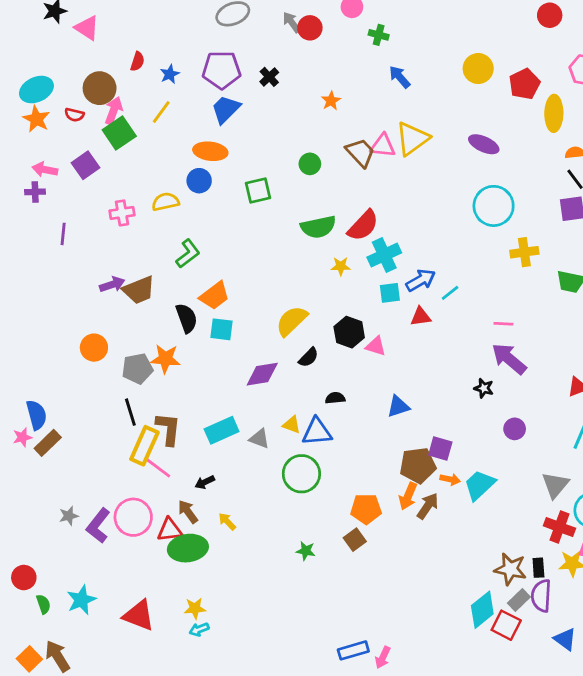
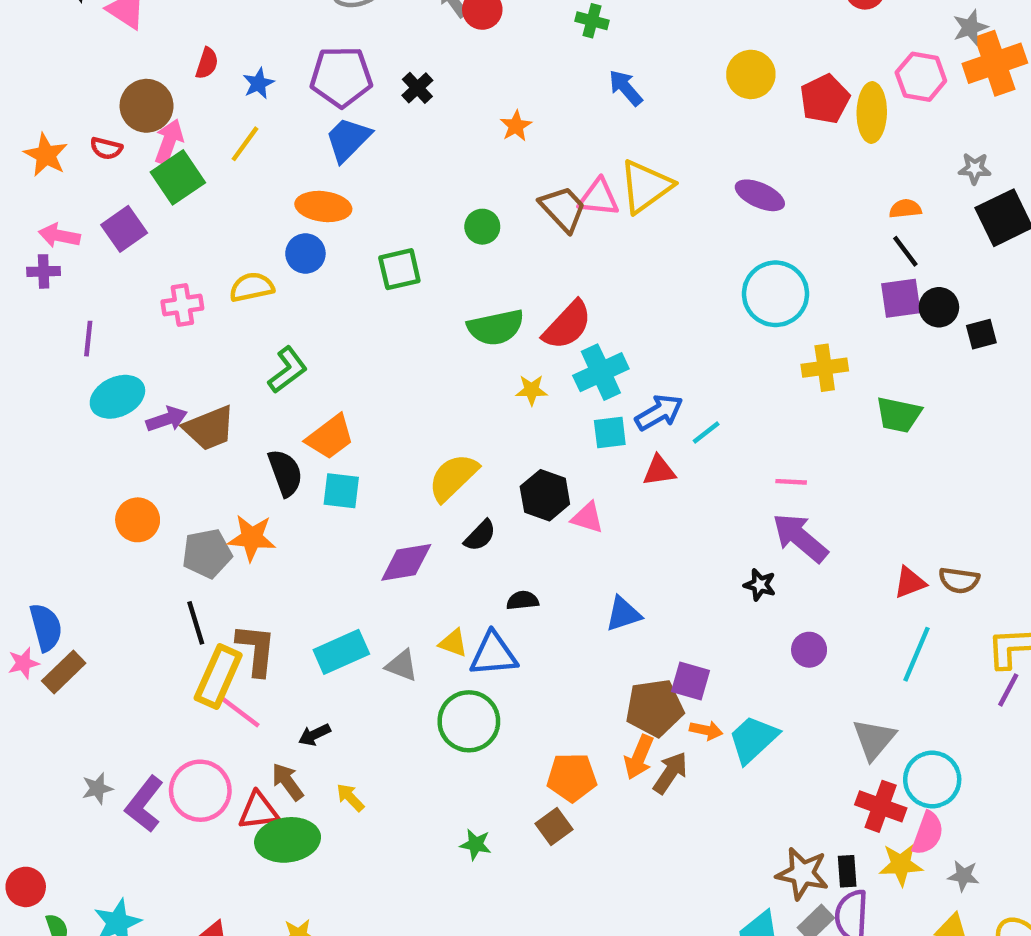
cyan ellipse: (36, 90) -> (117, 397), moved
yellow ellipse: (554, 113) -> (872, 112), moved

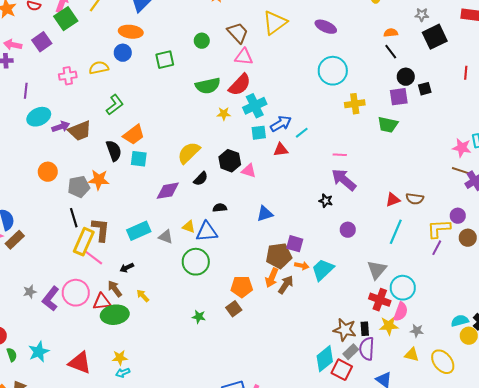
pink triangle: (599, 198) -> (244, 57), moved
purple square: (901, 298) -> (399, 97), moved

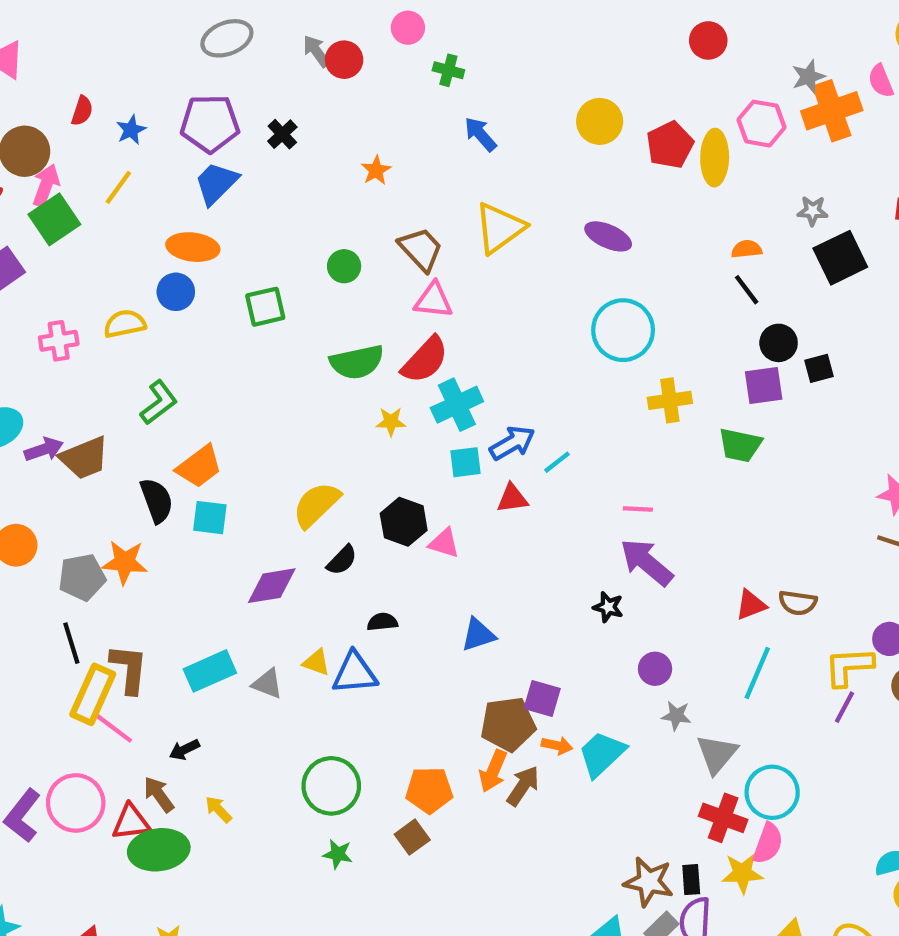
green circle: (196, 262) -> (331, 786), moved
gray star: (417, 331) -> (676, 716), moved

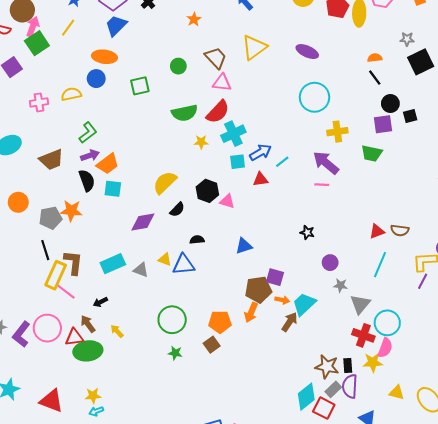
purple arrow: (44, 449) -> (90, 155), moved
purple arrow: (646, 562) -> (326, 163), moved
brown arrow: (523, 786) -> (290, 322), moved

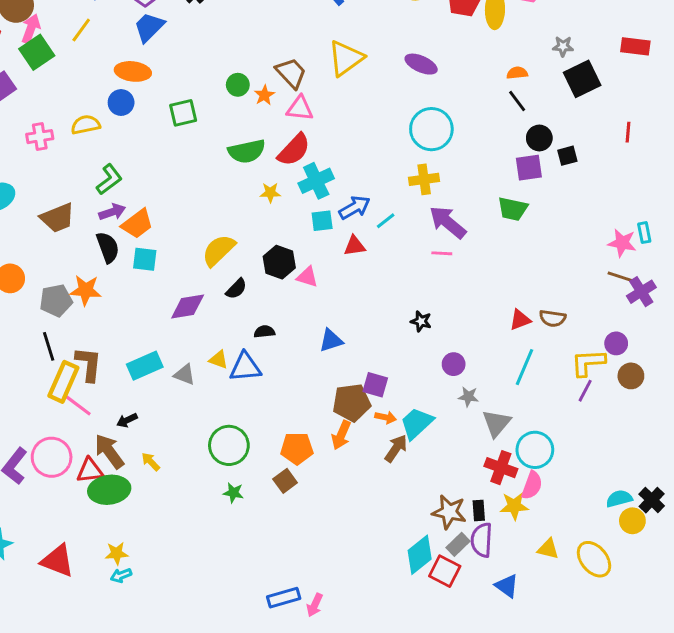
orange star: (194, 19) -> (264, 95), moved
yellow cross: (337, 132) -> (424, 179), moved
brown arrow: (88, 324) -> (109, 451), size x1.4

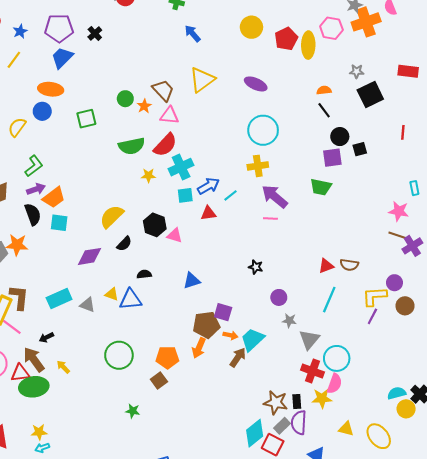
yellow semicircle: (86, 125) -> (17, 127), turned -42
cyan rectangle: (644, 233) -> (414, 188), moved
green star: (233, 493) -> (133, 411), moved

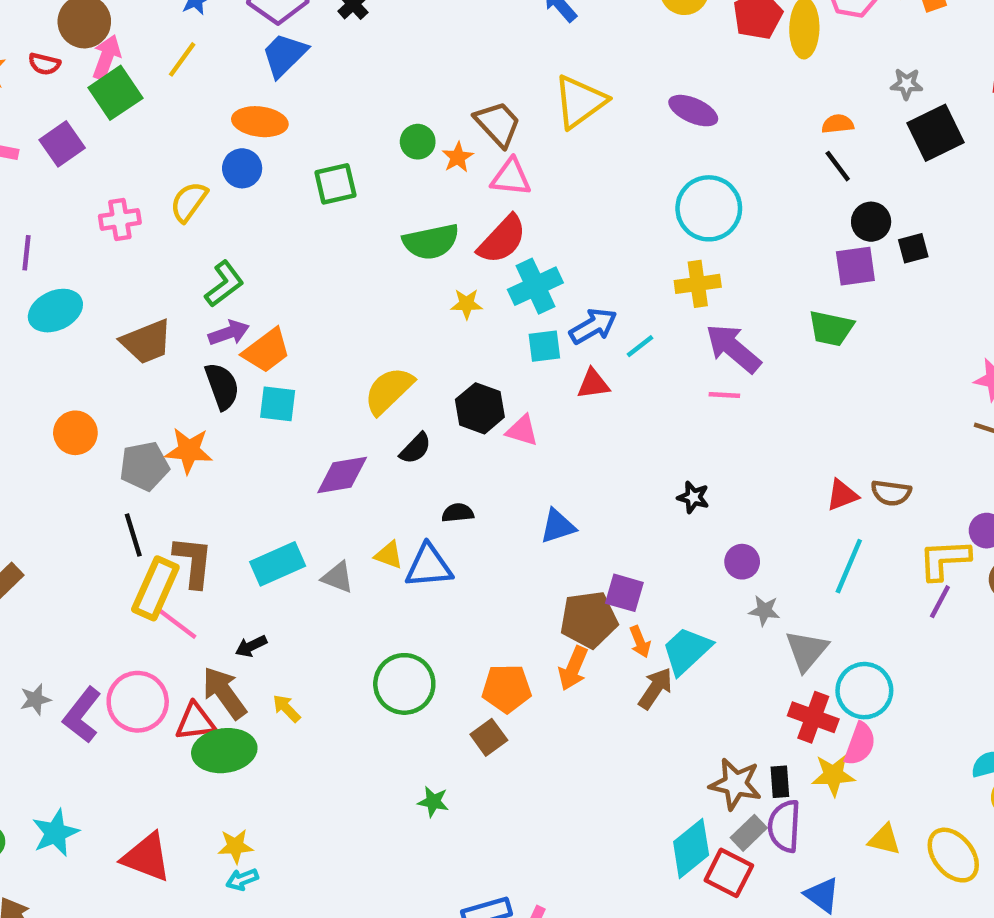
orange arrow: (230, 335) -> (640, 642), turned 56

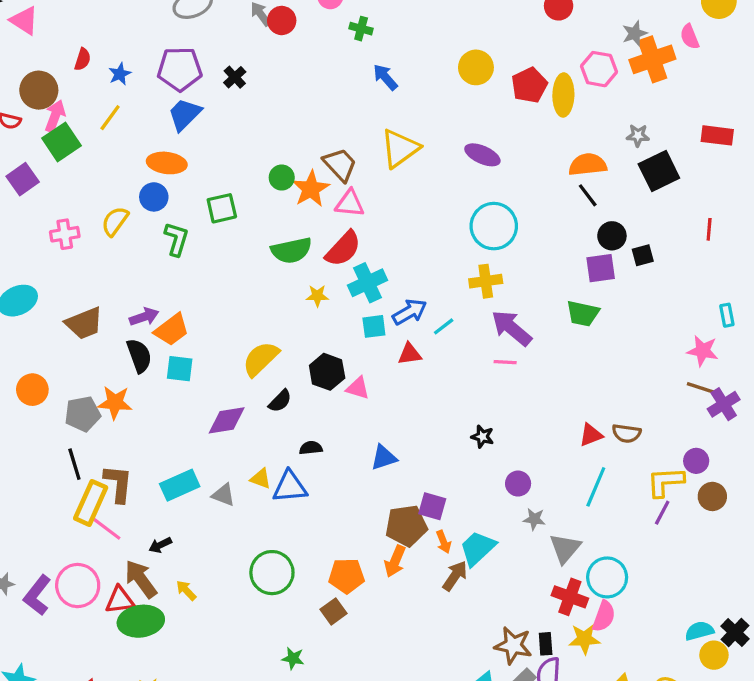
orange semicircle: (838, 124) -> (588, 165), size x1.6
orange star: (458, 157) -> (311, 189), size x1.6
green L-shape: (224, 284) -> (176, 239), moved, turned -36

